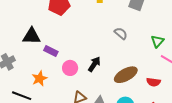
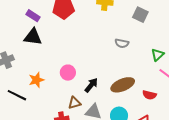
gray semicircle: (121, 33) -> (122, 43), turned 144
purple rectangle: (51, 51) -> (33, 16), moved
black arrow: (94, 64) -> (91, 85), moved

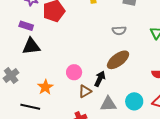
brown ellipse: (123, 85) -> (118, 60), moved
brown triangle: (74, 103) -> (85, 91), moved

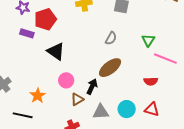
purple rectangle: (26, 26) -> (27, 33), moved
gray semicircle: (119, 31) -> (111, 38), turned -56
black triangle: (31, 46) -> (56, 51), moved, turned 42

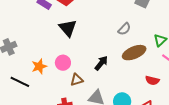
brown ellipse: (110, 68) -> (134, 53), moved
pink circle: (66, 80) -> (63, 63), moved
black arrow: (92, 87) -> (101, 63), moved

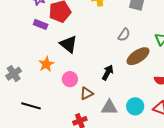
orange star: (39, 66) -> (46, 64), moved

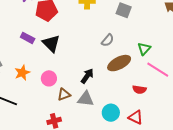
purple rectangle: (41, 24) -> (28, 38), moved
orange star: (46, 64) -> (22, 73), moved
gray triangle: (109, 107) -> (86, 99), moved

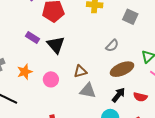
black arrow: (87, 76) -> (118, 95), moved
brown triangle: (64, 94) -> (80, 71), moved
gray triangle: (86, 99) -> (88, 91), moved

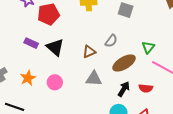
brown triangle: (80, 71) -> (89, 52), moved
gray triangle: (88, 91) -> (94, 79), moved

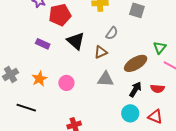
gray semicircle: (111, 41) -> (112, 33), moved
black triangle: (55, 47) -> (76, 41), moved

